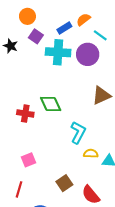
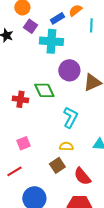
cyan line: (100, 35) -> (91, 25), turned 56
purple circle: (88, 54) -> (69, 70), moved
yellow semicircle: (91, 154) -> (66, 146), moved
red line: (19, 189) -> (14, 171), turned 42

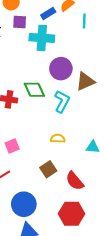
purple square: (30, 26) -> (20, 22), turned -32
cyan L-shape: (70, 117) -> (62, 101), moved
yellow semicircle: (66, 146) -> (58, 139), moved

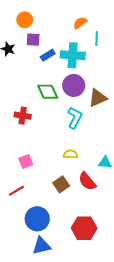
blue rectangle: (48, 14) -> (48, 55), moved
cyan cross: (42, 38) -> (73, 55), moved
green diamond: (34, 90) -> (48, 92), moved
red semicircle: (75, 181) -> (87, 181), moved

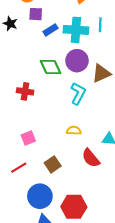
cyan line: (97, 39) -> (100, 25), moved
brown square: (61, 184) -> (53, 164), moved
red hexagon: (84, 228) -> (74, 207), moved

